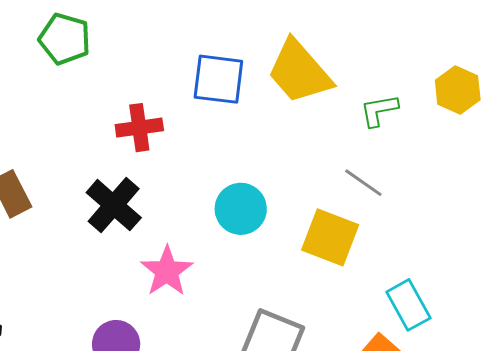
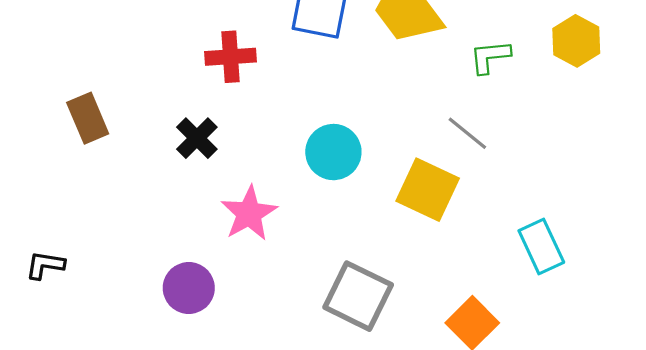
black cross: (114, 205) -> (197, 138), size x0.7
cyan rectangle: (408, 305) -> (541, 247), moved

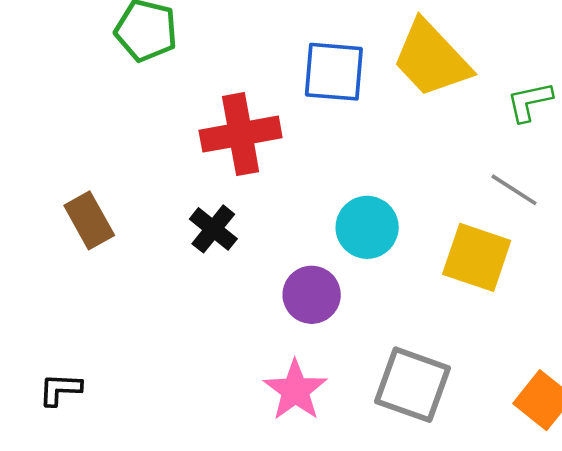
red cross: (230, 57) -> (241, 134), size x1.4
pink star: (249, 213) -> (295, 390), moved
purple circle: (189, 288) -> (312, 295), moved

